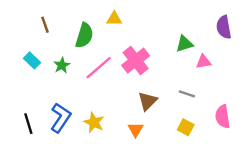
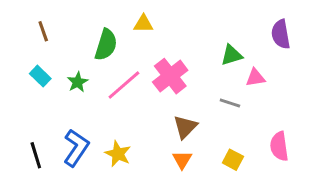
brown line: (45, 25) -> (43, 31), moved
gray line: (187, 94) -> (230, 103), moved
orange triangle: (136, 130) -> (182, 160), moved

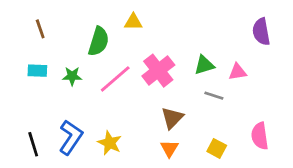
green triangle: (231, 55) -> (204, 65), moved
cyan rectangle: (40, 76) -> (37, 71), turned -42
green star: (78, 82) -> (72, 76), turned 30

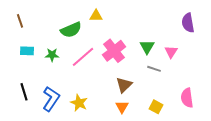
brown line: (40, 29) -> (20, 21), moved
green semicircle: (99, 41) -> (71, 30), turned 50
green triangle: (204, 65) -> (147, 47), turned -42
pink triangle: (238, 72) -> (171, 52), turned -48
black line: (33, 144) -> (24, 92), moved

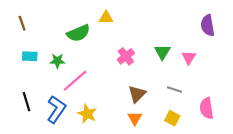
pink cross: (114, 51) -> (126, 56), size x0.7
pink line: (83, 57) -> (75, 81), moved
gray line: (154, 69) -> (174, 89), moved

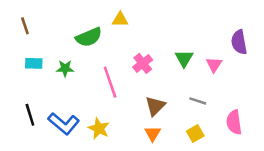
purple semicircle: (208, 25) -> (239, 42), moved
pink line: (75, 81) -> (110, 82), moved, turned -68
blue L-shape: (56, 109) -> (64, 124), turned 96
yellow square: (172, 118) -> (195, 134), turned 32

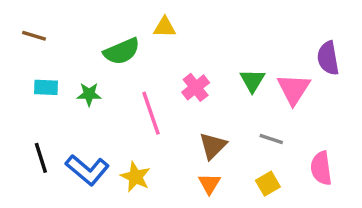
brown line: (25, 26) -> (34, 36), turned -54
pink triangle: (214, 65) -> (294, 89), size x1.5

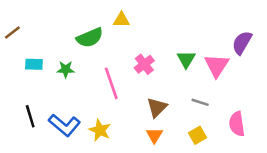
brown line: (34, 36) -> (12, 33), moved, turned -54
purple semicircle: (328, 58) -> (242, 43), turned 40

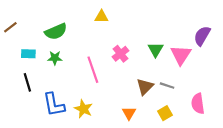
green semicircle: (90, 38) -> (56, 32), moved
brown triangle: (157, 107) -> (145, 87), moved
black line: (30, 116) -> (27, 82), moved
blue L-shape: (64, 125) -> (54, 105), turned 40

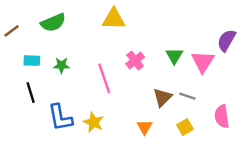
yellow triangle: (101, 17) -> (114, 19), size x1.5
green semicircle: (56, 32) -> (53, 23), moved

